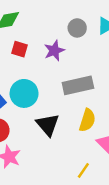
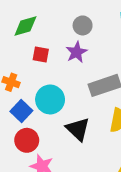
gray circle: (77, 28) -> (83, 25), moved

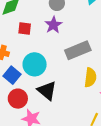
black triangle: (78, 129) -> (47, 91), moved

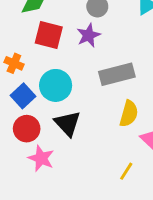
red square: (25, 29) -> (49, 35), size x1.5

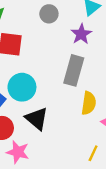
purple star: (88, 35) -> (81, 34), moved
gray rectangle: (117, 74) -> (74, 70), turned -52

